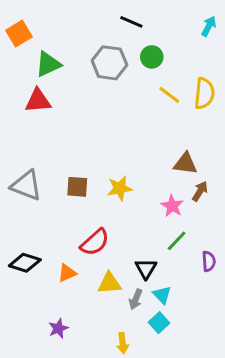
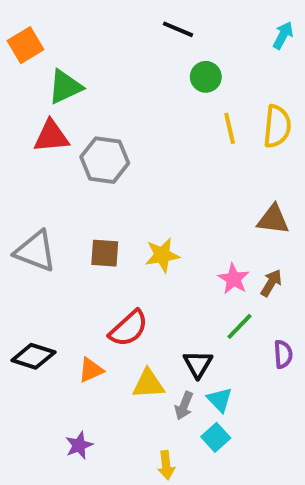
gray hexagon: (109, 63) -> (105, 160), moved
yellow line: (169, 95) -> (230, 128), turned 40
brown triangle: (185, 163) -> (273, 219), moved
brown arrow: (200, 191) -> (271, 283), moved

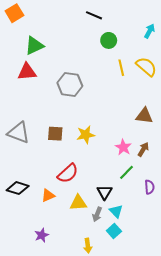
cyan arrow: (283, 35) -> (150, 31), moved
orange square: (26, 45) -> (14, 13), moved
yellow semicircle: (277, 126) -> (146, 67), turned -55
gray hexagon: (105, 160) -> (70, 84), moved

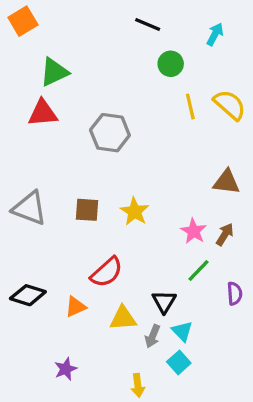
cyan arrow: (150, 31) -> (215, 34), moved
yellow star: (86, 135) -> (135, 211), turned -30

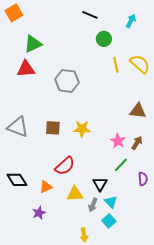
yellow star: (135, 211) -> (82, 129), turned -30
black diamond: (28, 295) -> (17, 180), turned 40
purple star: (66, 369) -> (39, 213), moved

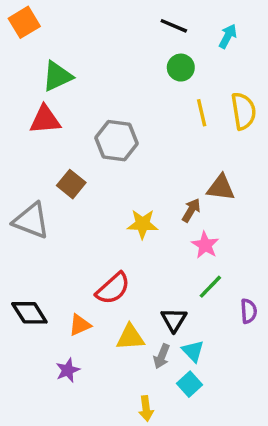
black line: (90, 15) -> (174, 26), moved
yellow semicircle: (140, 64) -> (243, 111), turned 40
brown triangle: (138, 111) -> (221, 188), moved
brown square: (53, 128) -> (71, 184), moved, turned 35
brown arrow: (137, 143) -> (191, 210), moved

